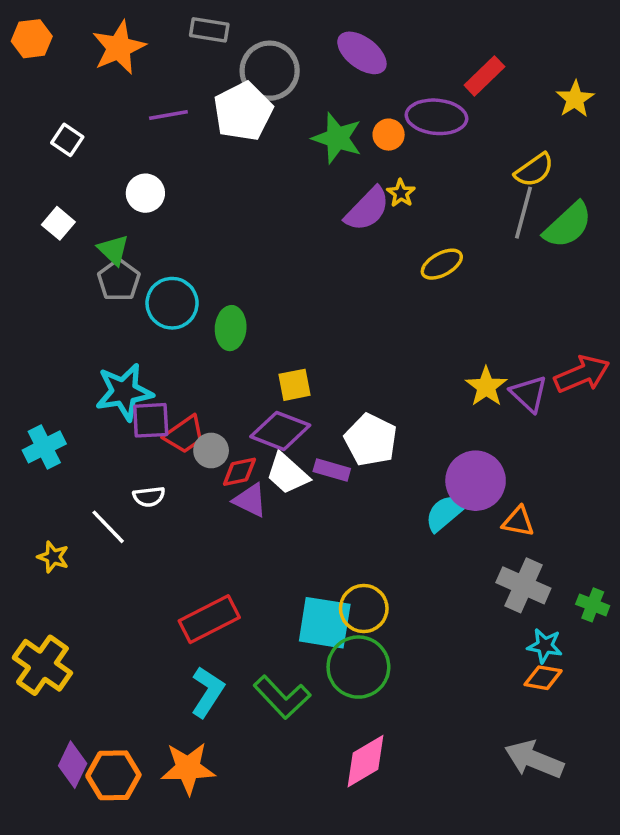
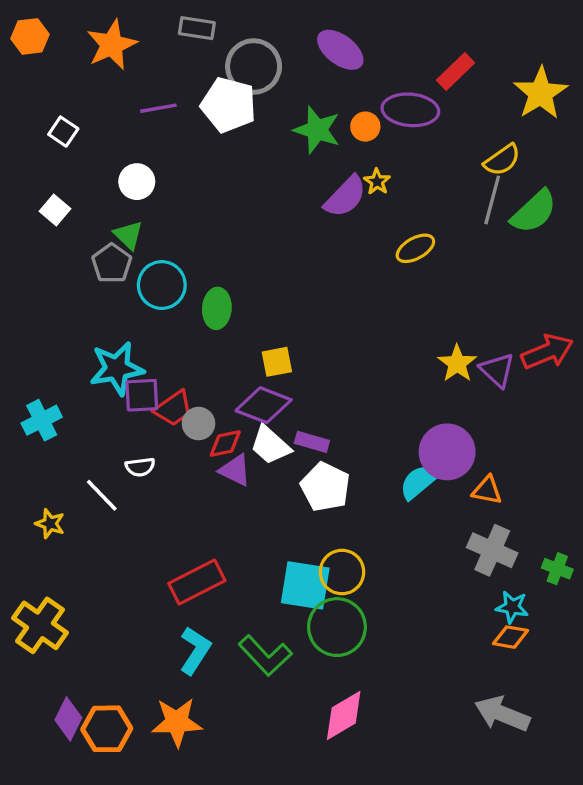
yellow star: (575, 99) -> (541, 93), size x1.5
white pentagon: (243, 111) -> (229, 105), turned -30
green triangle: (113, 250) -> (128, 235), moved
white pentagon: (371, 440) -> (325, 487), moved

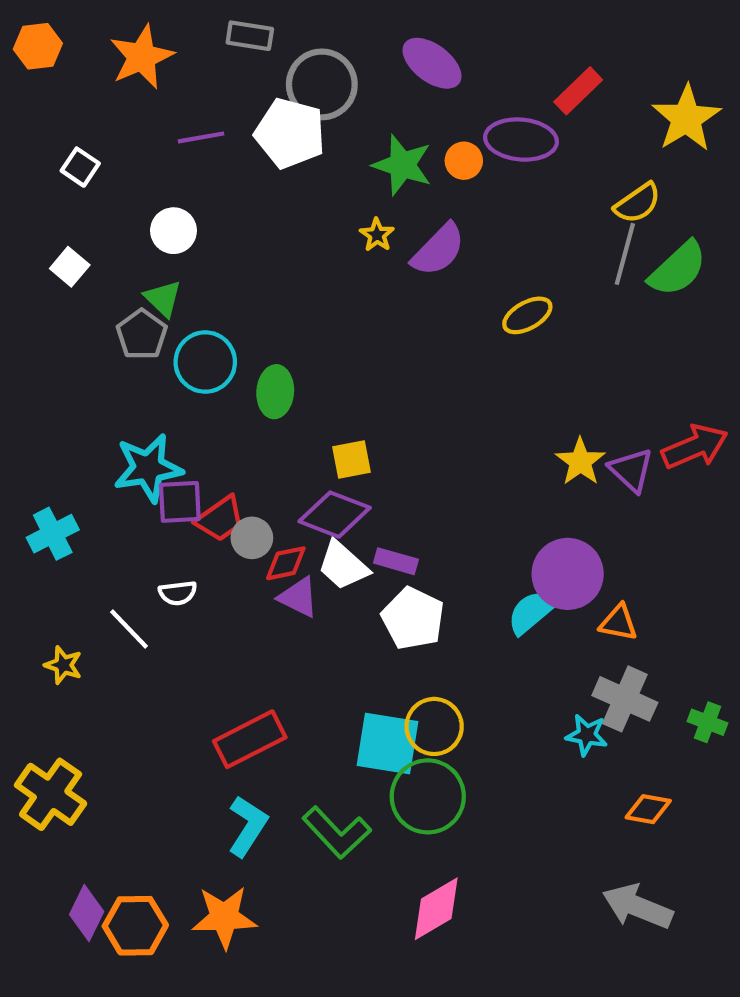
yellow star: (377, 182) -> (377, 235), moved
cyan star: (512, 607) -> (587, 735), moved

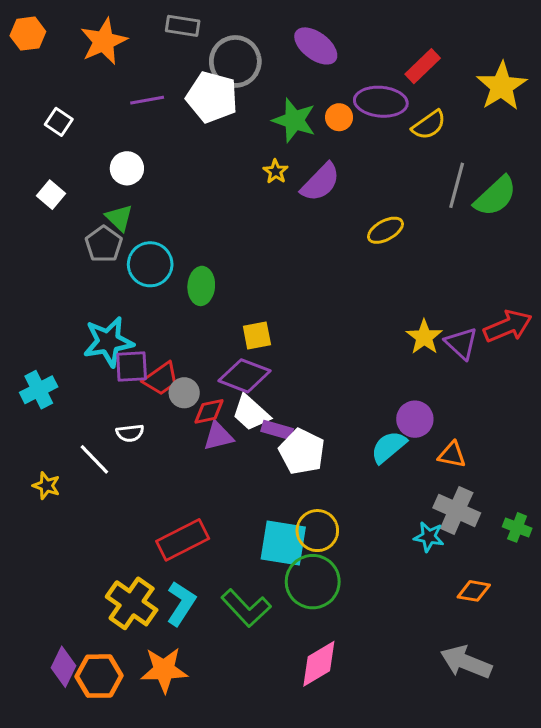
yellow semicircle: (638, 203) -> (429, 125), moved
purple rectangle: (396, 561) -> (277, 430), moved
purple circle: (568, 574) -> (415, 419), size x0.7
purple triangle: (299, 597) -> (218, 436), turned -40
yellow cross: (51, 794) -> (132, 603), moved

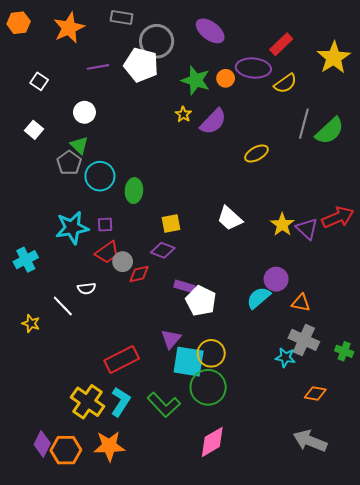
purple square: (132, 366) -> (105, 225), moved, size x0.7
purple diamond: (245, 376) -> (163, 250), size x0.7
white trapezoid: (251, 413) -> (230, 218), moved
purple triangle: (218, 436) -> (171, 339), moved, turned -35

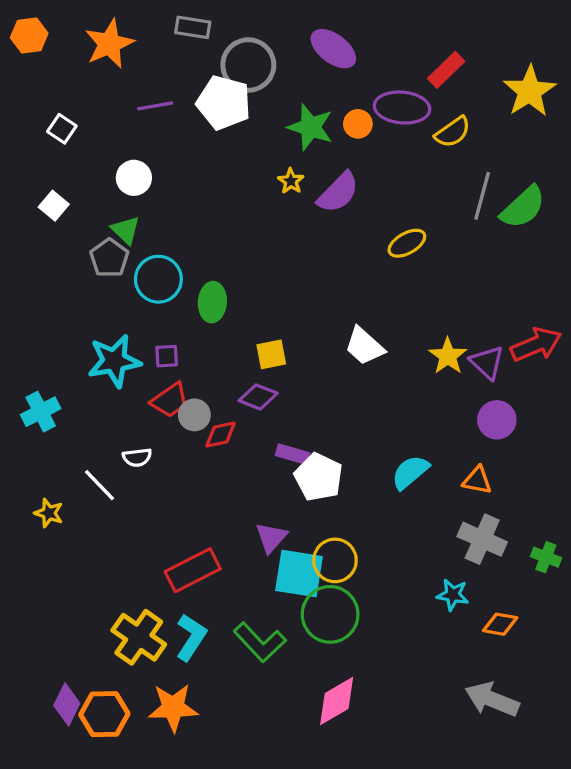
purple circle: (276, 279) -> (497, 420), moved
cyan star: (285, 357) -> (453, 595), moved

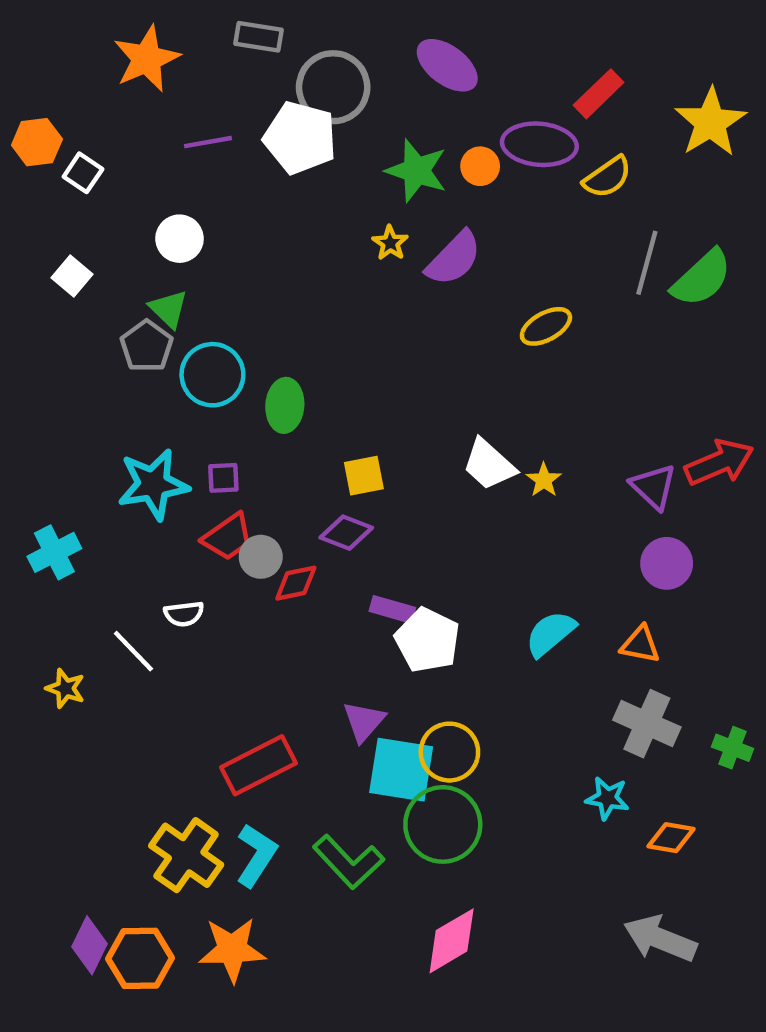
orange hexagon: (29, 36) -> (37, 142), moved
yellow star: (448, 356) -> (544, 480), moved, size x0.7

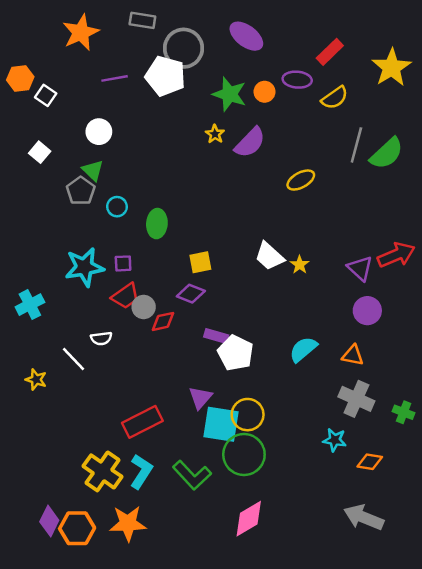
purple ellipse: (539, 144) -> (297, 80), size x0.7
cyan circle: (212, 375) -> (117, 207), size x0.6

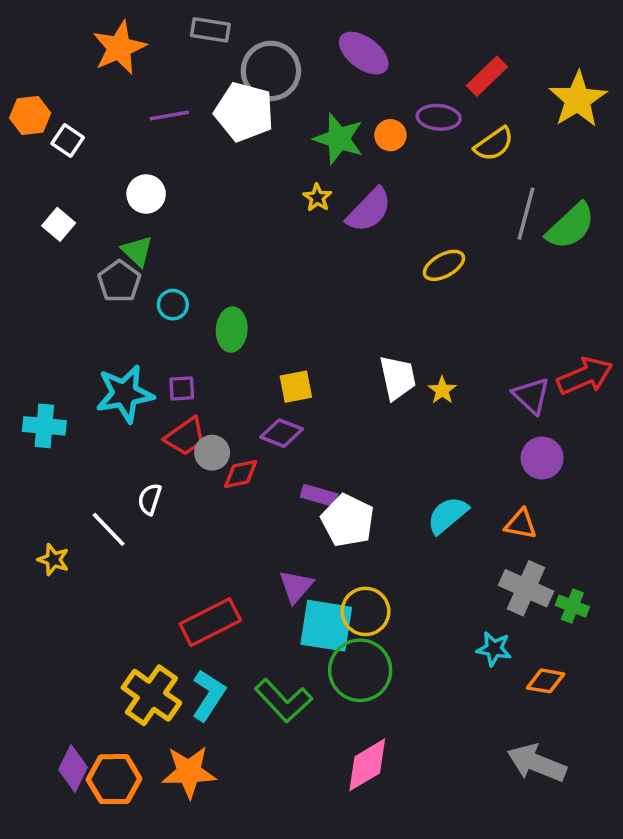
white trapezoid: (269, 256) -> (398, 378), turned -144
cyan cross: (30, 305) -> (44, 426), moved, turned 32
white semicircle: (101, 338) -> (150, 499), turned 115
green cross: (404, 412) -> (572, 606), moved

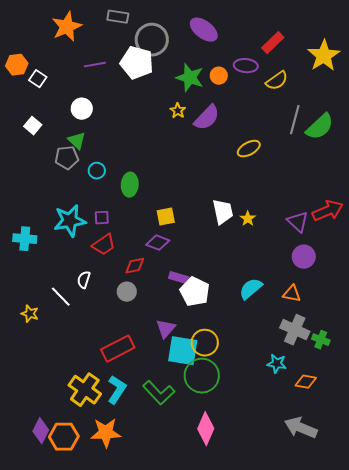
gray pentagon: (119, 281) -> (67, 158), turned 30
gray circle: (212, 453) -> (127, 292), moved
pink diamond: (367, 765) -> (206, 429), turned -36

